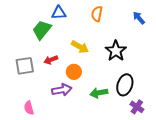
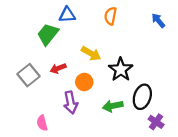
black star: (116, 51) -> (121, 69), moved
gray square: (25, 66) -> (28, 75), turned -30
purple arrow: (62, 90) -> (71, 102), turned 90
pink semicircle: (29, 108) -> (42, 123), moved

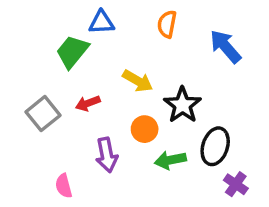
blue arrow: (158, 20) -> (225, 46), moved, size x1.5
orange circle: (84, 82) -> (145, 129), moved

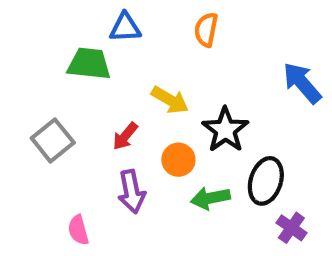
blue arrow: (225, 46) -> (302, 83), moved
green trapezoid: (72, 52) -> (89, 64), turned 57
red arrow: (88, 103) -> (125, 136), moved, turned -30

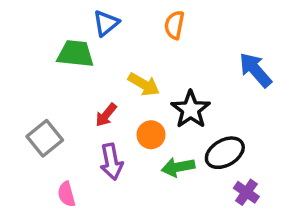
blue triangle: (125, 28) -> (106, 23), turned -36
gray square: (53, 140) -> (45, 138), moved
black ellipse: (266, 181) -> (225, 153), turned 42

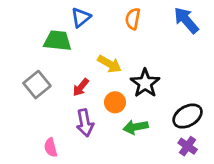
blue arrow: (255, 70) -> (186, 20), moved
gray square: (45, 138) -> (37, 85), moved
black ellipse: (225, 153) -> (188, 116), moved

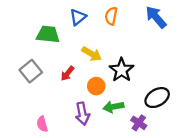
blue triangle: (81, 17) -> (78, 17), moved
purple arrow: (85, 123) -> (82, 114), moved
purple cross: (188, 146) -> (139, 123), moved

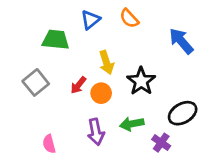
orange semicircle: (111, 16) -> (129, 18), turned -54
blue arrow: (156, 17) -> (181, 41), moved
yellow arrow: (92, 54) -> (106, 62), turned 42
orange circle: (96, 86) -> (101, 93), moved

